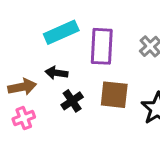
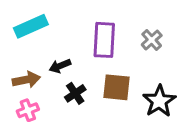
cyan rectangle: (61, 32) -> (31, 26), moved
black arrow: (56, 73) -> (60, 66), turned -30

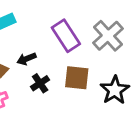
purple rectangle: (104, 40) -> (66, 36), turned -36
gray cross: (152, 40) -> (108, 36), size x1.6

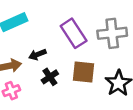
gray cross: (108, 36) -> (112, 33), turned 36

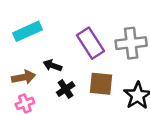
black arrow: (37, 55) -> (52, 65), turned 42

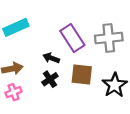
black arrow: (52, 65) -> (51, 58), moved

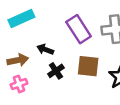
black arrow: (51, 58) -> (45, 49), moved

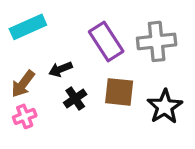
black arrow: (45, 49) -> (60, 69), turned -42
brown arrow: (18, 60) -> (23, 84), turned 138

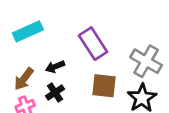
gray cross: (157, 41) -> (146, 61), moved, turned 36
black cross: (75, 98) -> (55, 92), moved

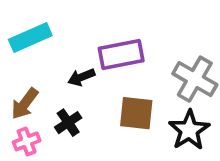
purple rectangle: (93, 44) -> (121, 54), turned -68
black arrow: (55, 67) -> (81, 77), moved

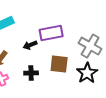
black cross: (68, 123) -> (31, 73), moved, turned 32

